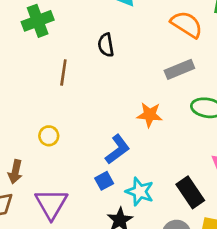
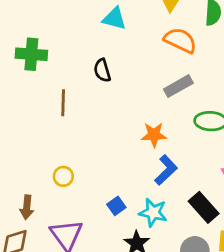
green cross: (38, 21) -> (31, 54), turned 32
yellow circle: (49, 136) -> (63, 176), moved
blue L-shape: (117, 149) -> (166, 170), moved

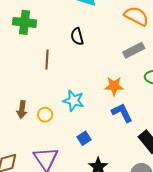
blue L-shape: (166, 170) -> (122, 113), turned -75
brown arrow: (27, 207) -> (22, 110), moved
cyan star: (153, 213) -> (74, 101), moved

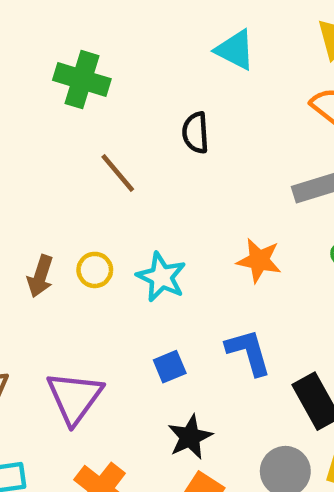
brown line: (47, 60) -> (118, 173), turned -54
blue L-shape: (122, 113) -> (249, 352), moved
yellow circle: (45, 115) -> (95, 270), moved

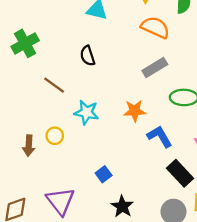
green cross: (82, 80) -> (25, 43), turned -32
cyan star: (161, 277) -> (86, 112), moved
blue L-shape: (249, 352) -> (160, 137), moved

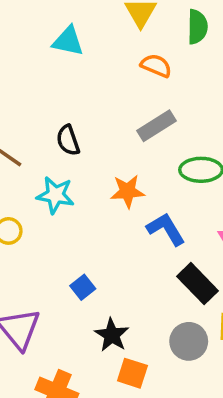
orange semicircle: (155, 27) -> (156, 66), size x0.7
black semicircle: (88, 56) -> (68, 140), moved

